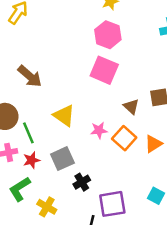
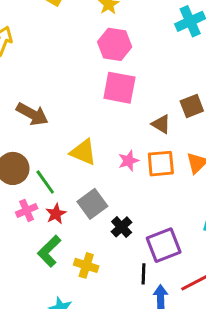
orange square: (124, 138) -> (161, 164), turned -35

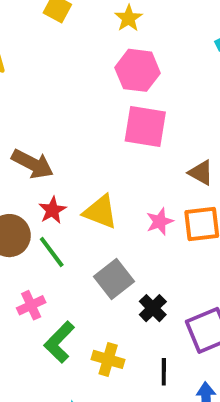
pink cross: (27, 210) -> (31, 305), moved
red star: (56, 214) -> (52, 210), moved
black line: (144, 274) -> (164, 372), moved

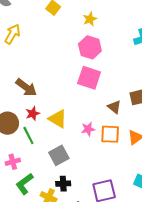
black cross: (153, 308) -> (63, 184), moved, turned 32

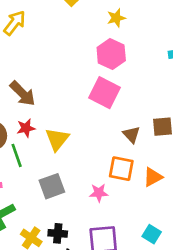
yellow triangle: (58, 119) -> (57, 139), turned 30
pink star: (88, 129) -> (99, 193), moved
black cross: (63, 184) -> (58, 233), moved

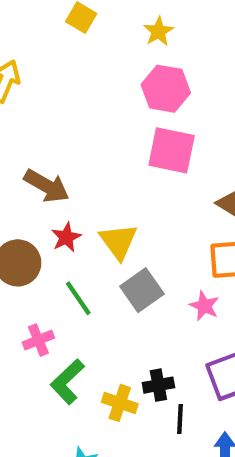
green line: (17, 155) -> (78, 298), moved
gray square: (52, 186) -> (142, 290), moved
pink star: (99, 193) -> (204, 306), turned -30

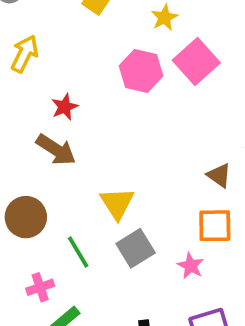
pink hexagon: (166, 89) -> (141, 71), moved
pink square: (172, 150) -> (196, 62), moved, turned 33
red star: (66, 237) -> (65, 107), moved

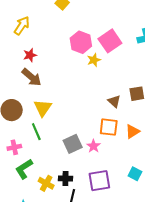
yellow star: (164, 18) -> (94, 60), moved
red star: (65, 107) -> (30, 55), moved
yellow triangle: (117, 203) -> (43, 108), moved
gray square: (136, 248) -> (73, 144), moved

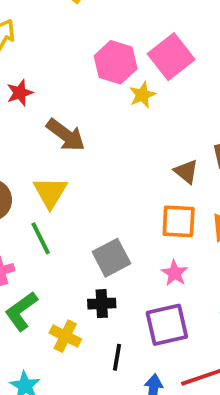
brown arrow: (32, 77) -> (66, 135), moved
pink star: (94, 146) -> (175, 273), moved
black cross: (65, 178) -> (102, 304), moved

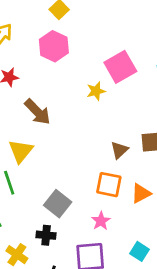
pink hexagon: (116, 62) -> (54, 46), moved
brown triangle: (186, 172) -> (119, 150), turned 30
gray square: (111, 258) -> (58, 204), turned -32

